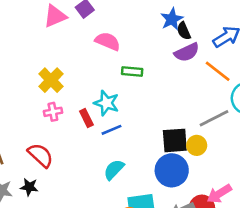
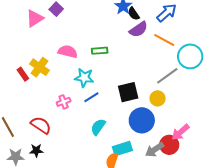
pink semicircle: (108, 41) -> (68, 52), moved
pink cross: (53, 112) -> (64, 102), moved
red rectangle: (86, 118) -> (23, 74), moved
black square: (175, 140) -> (128, 92), moved

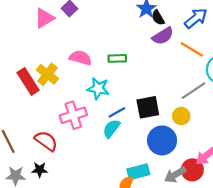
red rectangle: (23, 74) -> (28, 81), size x1.6
blue line: (91, 97) -> (117, 112), moved
pink cross: (64, 102) -> (73, 115), size x1.6
cyan semicircle: (98, 127) -> (111, 129), moved

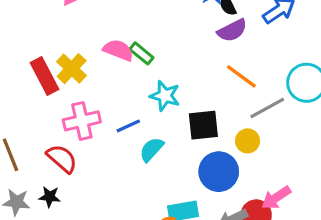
orange line: (192, 49) -> (241, 76), moved
green rectangle: (117, 58) -> (141, 53), moved, turned 36
cyan star: (98, 89) -> (165, 96), moved
blue line: (117, 112) -> (128, 126), moved
pink cross: (73, 115) -> (82, 121), moved

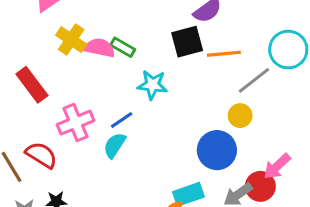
yellow cross: (72, 69) -> (71, 40), moved
orange line: (241, 76) -> (224, 54), turned -32
black square: (203, 125) -> (187, 42), moved
cyan semicircle: (152, 149) -> (115, 145), moved
red semicircle: (62, 159) -> (41, 155), moved

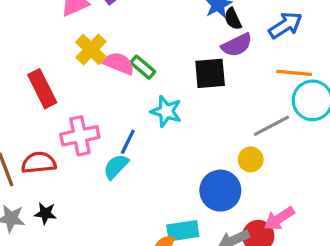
orange line: (224, 54) -> (294, 73), moved
blue line: (122, 120) -> (128, 142), turned -40
red semicircle: (41, 155) -> (39, 163), turned -48

